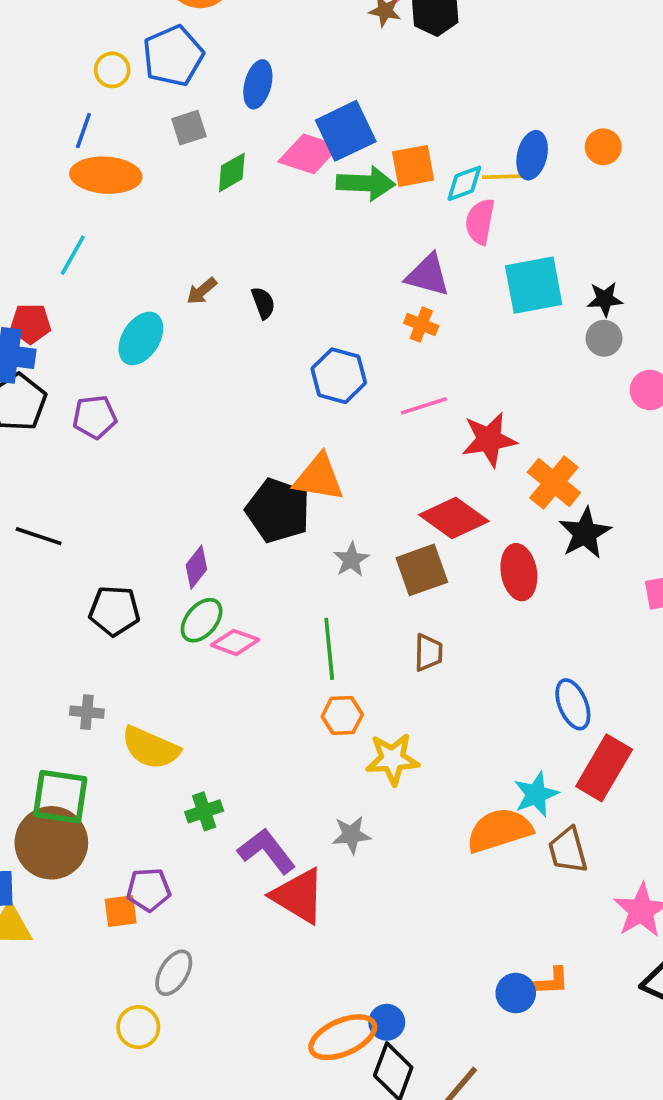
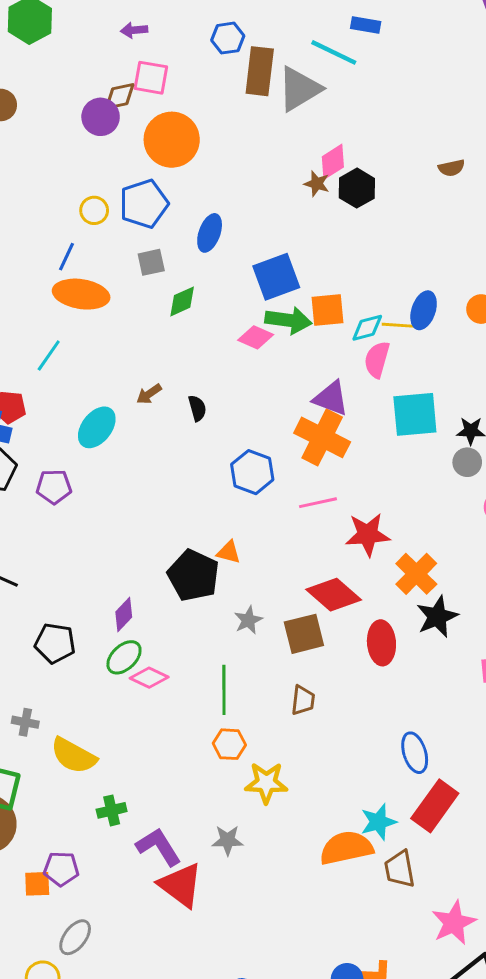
pink diamond: (309, 154) -> (256, 337), moved, size x0.7
orange cross: (421, 325) -> (322, 437), size x2.0
orange triangle: (319, 478) -> (229, 552), size x0.6

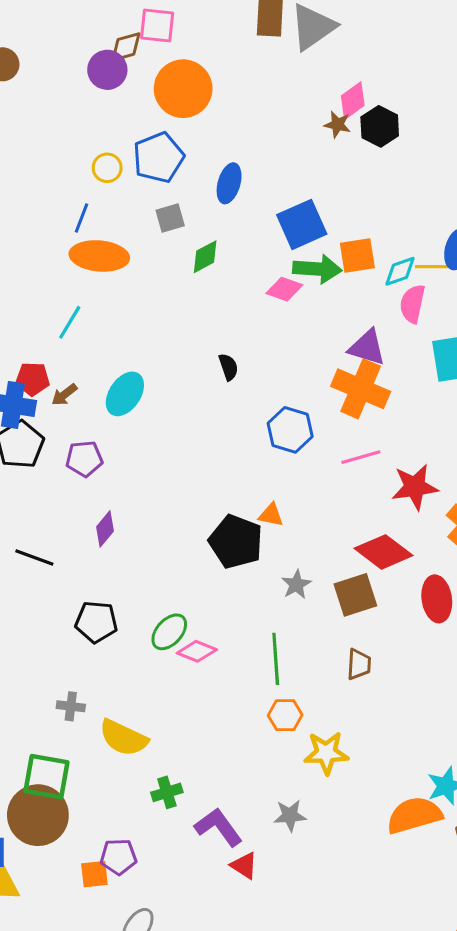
brown arrow: (149, 394) -> (64, 395), moved
purple diamond: (124, 615) -> (105, 529), moved
red triangle: (181, 885) -> (244, 866), size x0.6

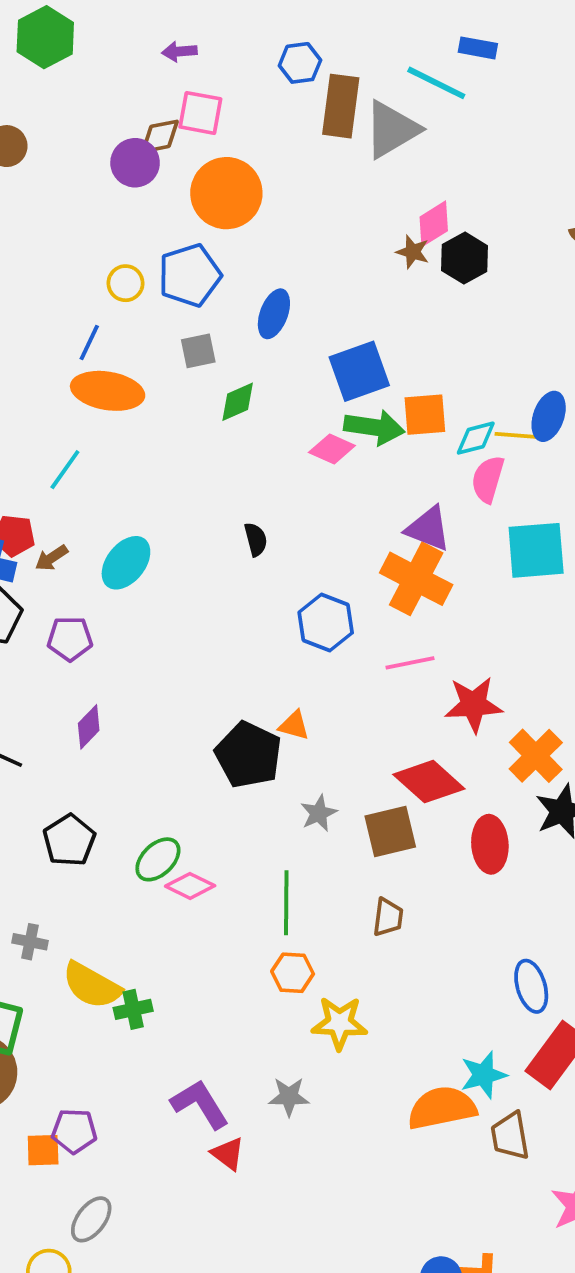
black pentagon: (96, 622) -> (69, 840), turned 30
green cross: (167, 792) -> (133, 1009), moved

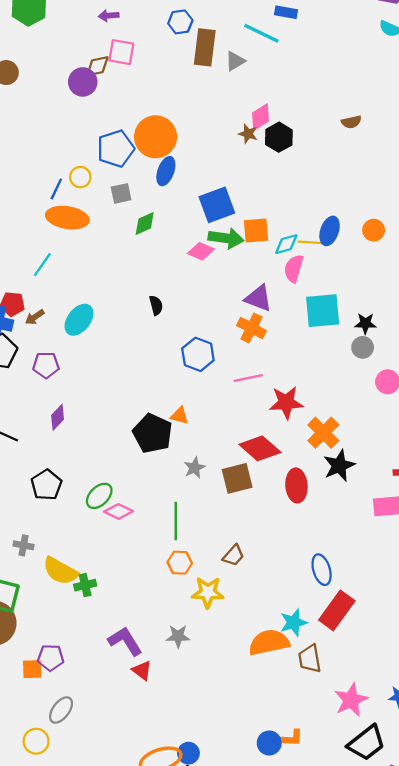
gray triangle: (392, 129) -> (235, 61), size x0.6
orange circle: (226, 193) -> (156, 137), moved
yellow circle: (126, 283) -> (80, 177), moved
orange cross: (416, 579) -> (251, 328), size x0.7
brown trapezoid: (388, 917) -> (233, 555), moved, turned 35

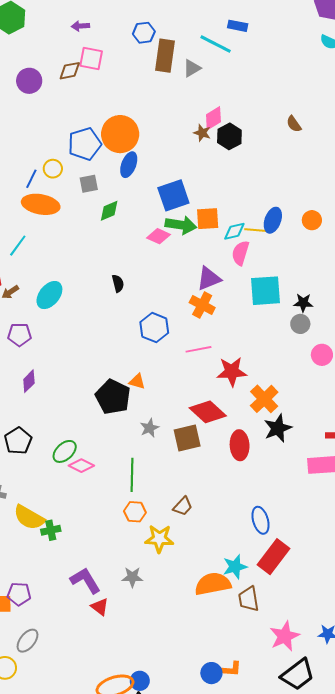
purple circle: (83, 82) -> (29, 81), moved
brown semicircle: (351, 122) -> (294, 124), turned 66
purple triangle: (258, 298) -> (209, 279), turned -44

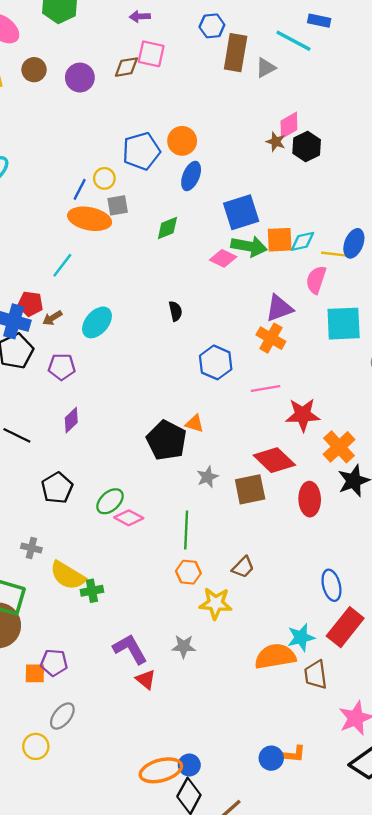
orange circle: (120, 134) -> (182, 141), size x0.7
gray square: (89, 184) -> (118, 205), moved
cyan diamond: (234, 231) -> (302, 241), moved

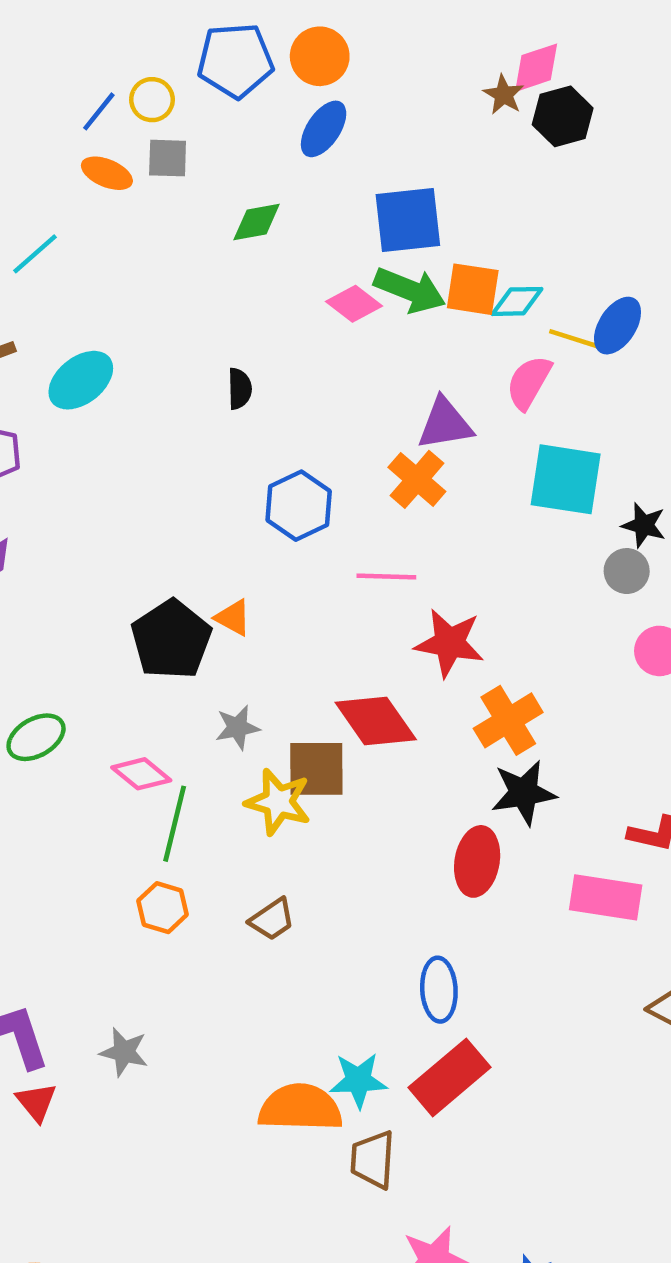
orange ellipse: (90, 219) -> (107, 173), size x0.6
red ellipse: (310, 499) -> (477, 861), moved
pink diamond: (129, 518) -> (141, 774), moved
yellow star: (216, 603) -> (278, 802), moved

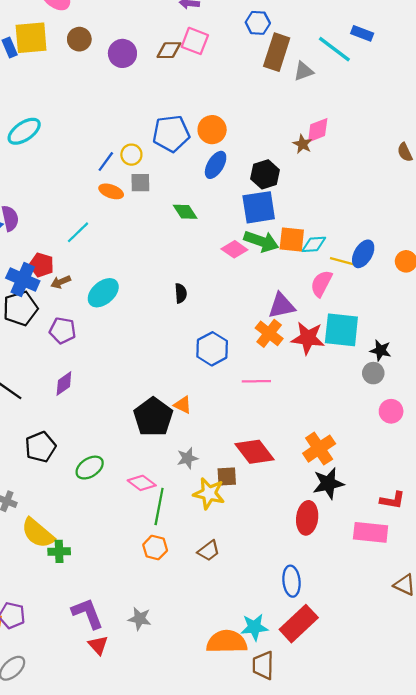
black hexagon: (563, 116) -> (265, 174), moved
green diamond: (257, 222) -> (185, 212), turned 70
red star: (449, 643) -> (308, 338), moved
brown square: (316, 769) -> (227, 477), size x0.7

